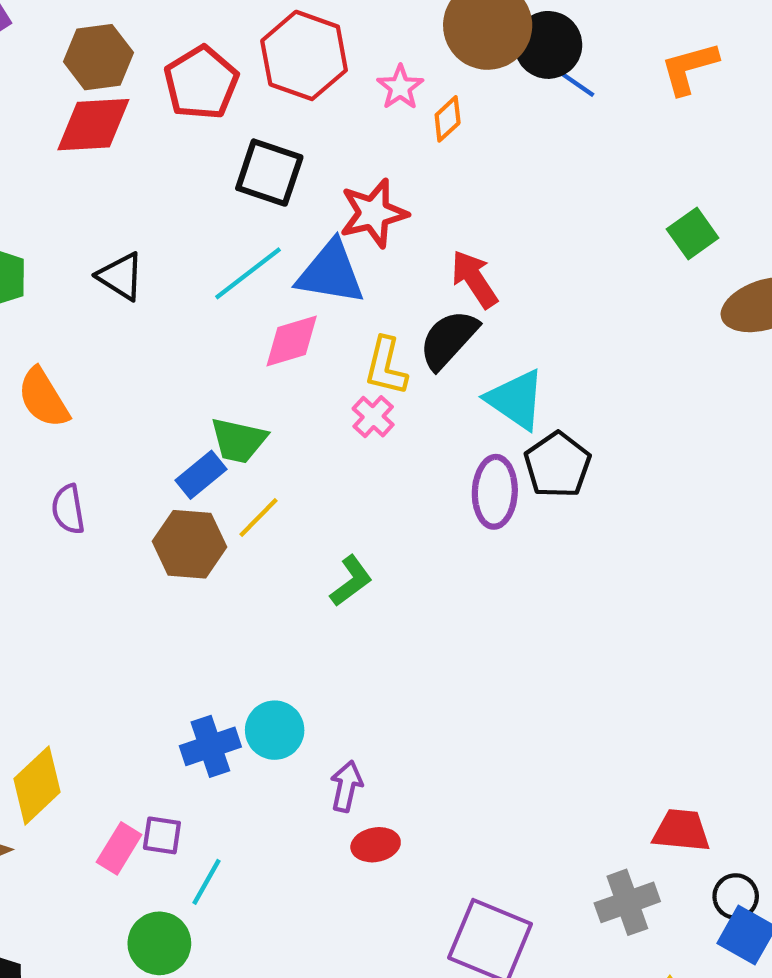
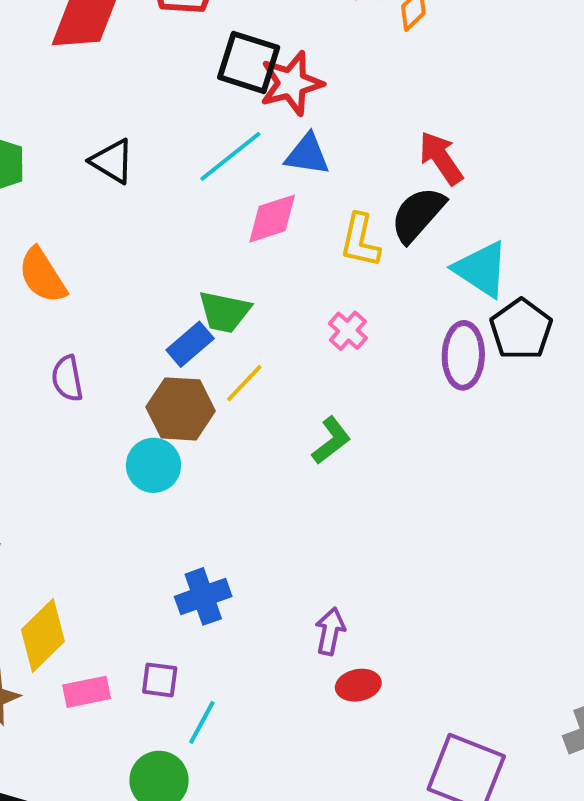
red star: (373, 213) -> (291, 83), moved
blue triangle: (331, 273) -> (307, 155), size x0.7
pink cross: (373, 417) -> (348, 331), moved
cyan circle: (275, 730) -> (153, 465), moved
pink rectangle: (119, 848) -> (87, 692), moved, turned 48

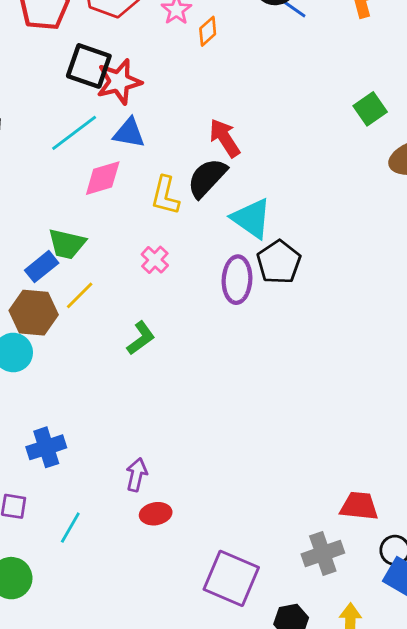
cyan line: (202, 722) -> (70, 528), moved

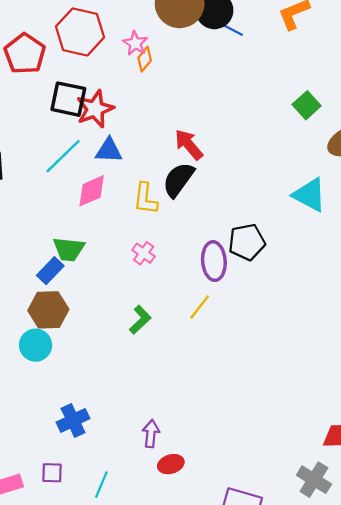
orange diamond: (208, 31) -> (145, 59), moved
cyan triangle: (252, 218) -> (310, 195), moved
black pentagon: (279, 262) -> (247, 242), turned 30
yellow line: (80, 295) -> (200, 307), moved
gray cross: (323, 554) -> (314, 480), turned -32

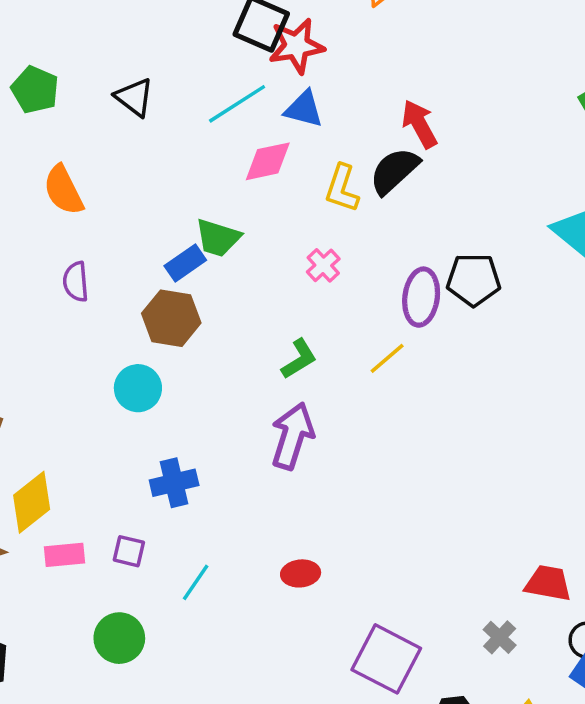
cyan circle: (36, 345) -> (138, 388), moved
purple arrow: (151, 434) -> (292, 436), moved, size x1.6
gray cross: (314, 480) -> (500, 637), size x0.7

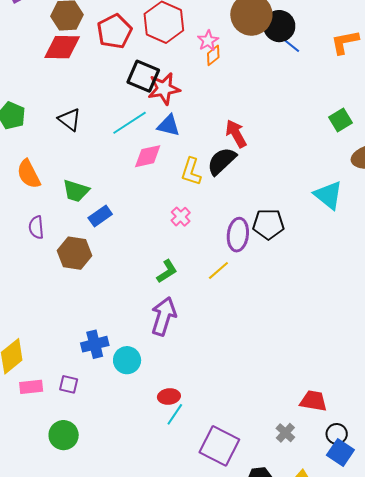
green trapezoid: (218, 238) -> (76, 191), moved
brown hexagon: (171, 318) -> (74, 253), moved
cyan circle: (138, 388) -> (127, 360), moved
cyan line: (196, 582) -> (175, 414), moved

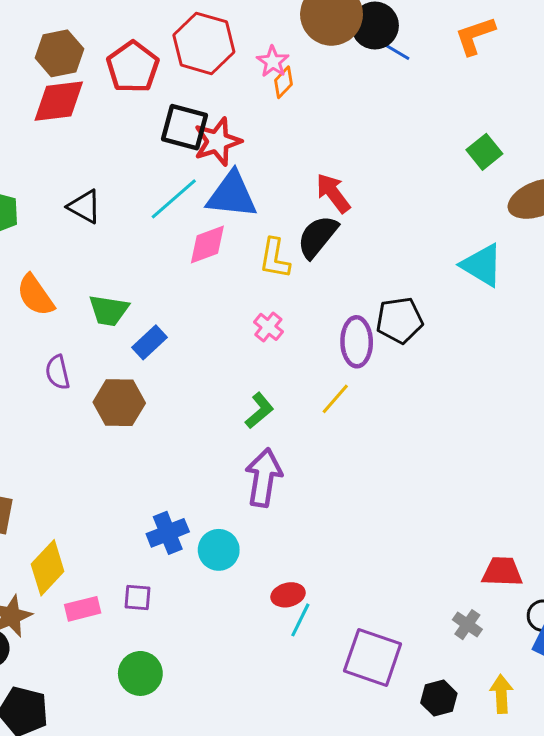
blue triangle: (169, 125) -> (232, 195), size x1.5

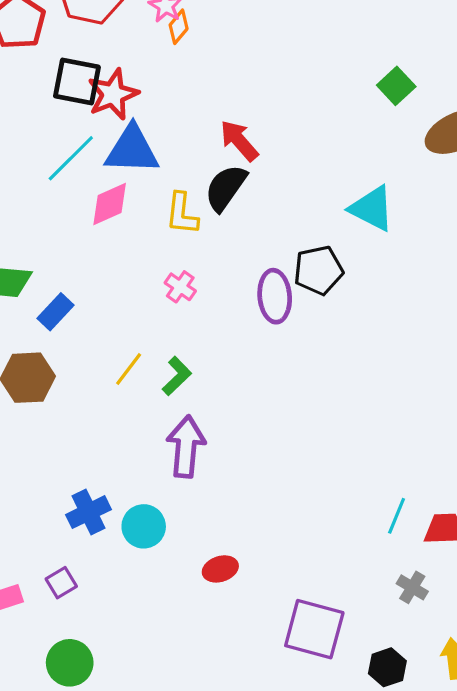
cyan triangle: (482, 265) -> (372, 209), moved
yellow line: (335, 399) -> (129, 369), moved
purple square: (138, 597) -> (61, 583), turned -32
cyan line: (300, 620) -> (397, 516), moved

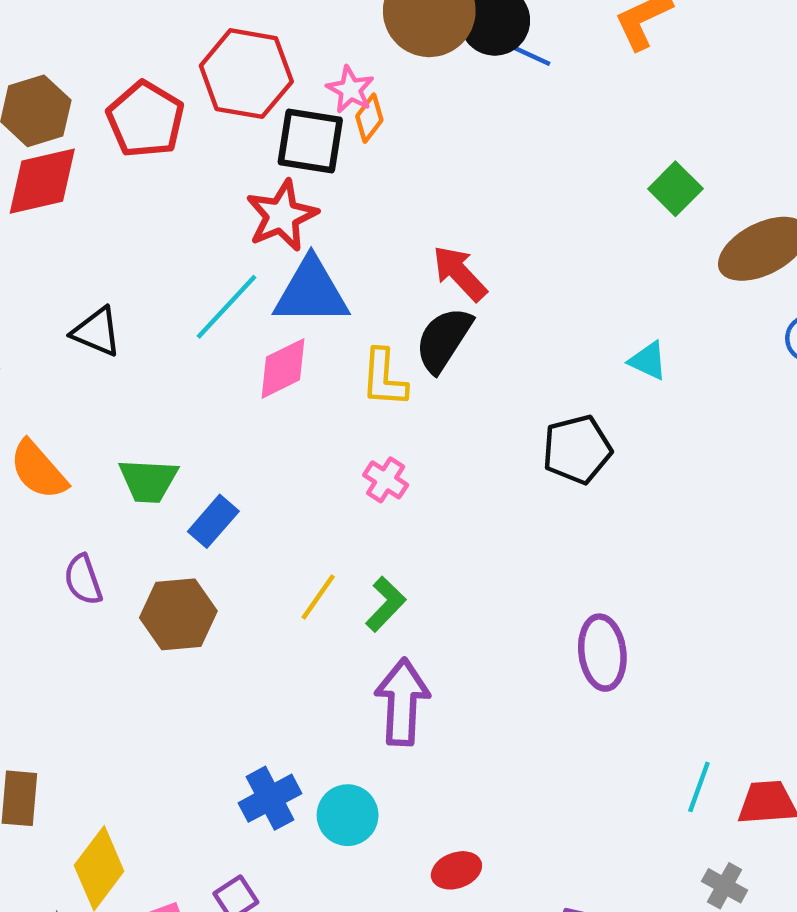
black square: (77, 82) -> (310, 141), moved
cyan triangle: (372, 209) -> (648, 361), size x0.6
purple ellipse: (275, 296) -> (602, 653), moved

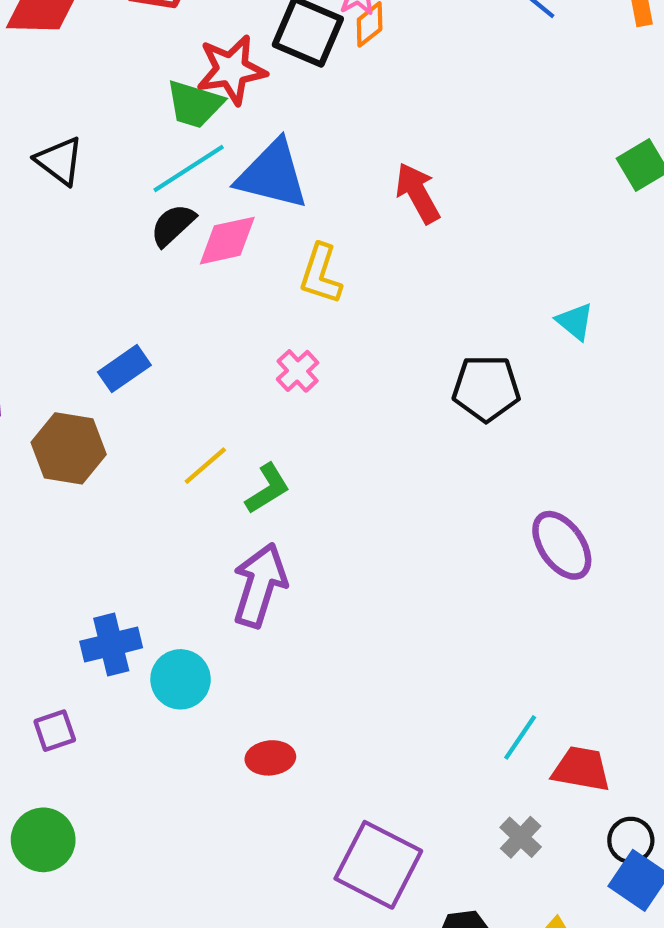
red star: (282, 216) -> (231, 70), moved
black semicircle: (444, 340) -> (173, 225), moved, size x0.7
green trapezoid: (148, 481) -> (195, 104), moved
purple ellipse: (602, 653) -> (562, 545), moved, turned -42

